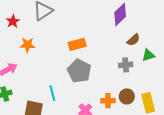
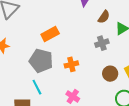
gray pentagon: (79, 71) -> (41, 61), moved
orange cross: (108, 101) -> (71, 64), moved

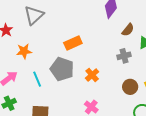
orange cross: (71, 64) -> (92, 75), turned -32
cyan line: (37, 87) -> (37, 79), moved

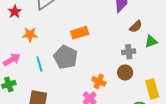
orange cross: (92, 75) -> (99, 81), moved, turned -32
brown circle: (130, 87) -> (125, 73), moved

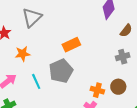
gray pentagon: (66, 57) -> (61, 71), turned 30
brown circle: (125, 73) -> (118, 87), moved

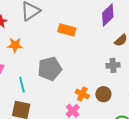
orange rectangle: (71, 45) -> (67, 30), moved, turned 30
cyan line: (36, 81) -> (22, 85), moved

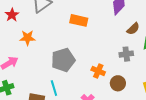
cyan line: (22, 85) -> (54, 88), moved
orange cross: (82, 94) -> (98, 71), moved

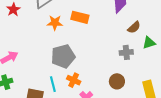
orange star: (27, 38) -> (55, 23), moved
orange cross: (98, 71) -> (74, 80), moved

